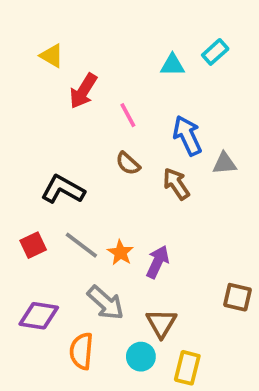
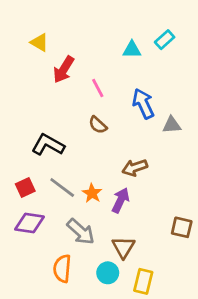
brown arrow: (176, 184) -> (135, 168), moved, turned -75
purple diamond: (39, 316) -> (30, 223), moved

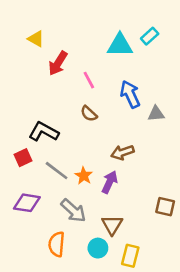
cyan triangle: (132, 50) -> (120, 45), size x1.5
red square: (25, 188) -> (23, 158), moved

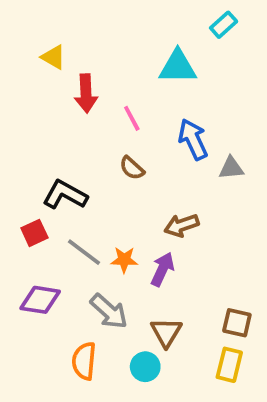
cyan rectangle: (150, 36) -> (224, 25), moved
red arrow: (58, 63) -> (86, 93), turned -35
orange star: (84, 176) -> (124, 260), turned -30
brown square: (165, 207) -> (237, 323), moved
yellow rectangle: (130, 256) -> (229, 365), moved

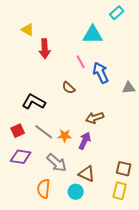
pink line: (132, 118) -> (81, 62), moved
gray triangle: (231, 168) -> (129, 88), moved
red square: (34, 233) -> (18, 131), moved
brown triangle: (166, 332) -> (87, 174), turned -36

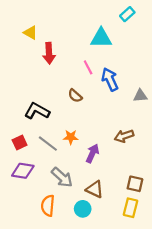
brown arrow: (95, 118) -> (124, 136), moved
orange star: (65, 136) -> (71, 137), moved

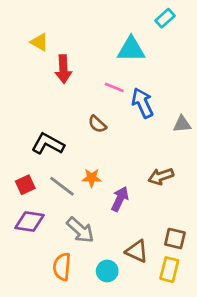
pink line: (88, 67) -> (114, 87), turned -40
brown triangle: (95, 189) -> (137, 251), moved

